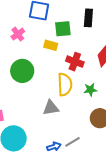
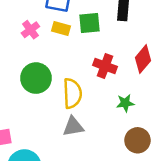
yellow rectangle: (51, 45) -> (61, 28), moved
yellow semicircle: (65, 84) -> (72, 93), moved

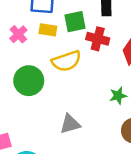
red cross: (105, 66) -> (98, 39), moved
yellow semicircle: (72, 93) -> (66, 61), moved, turned 80

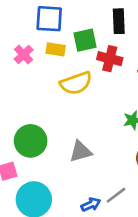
green circle: (29, 81) -> (31, 141), moved

